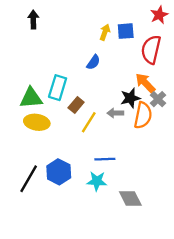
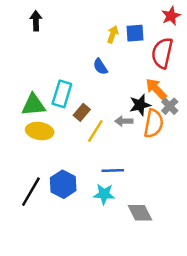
blue semicircle: (93, 62) -> (100, 67), turned 112

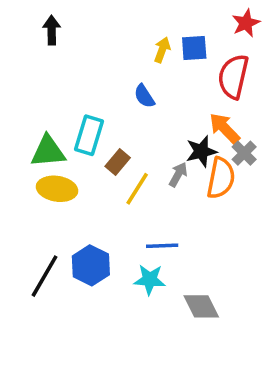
gray arrow: (124, 121) -> (178, 175), turned 119

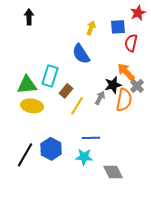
blue square: (194, 48) -> (118, 27), moved
red semicircle: (233, 77) -> (131, 43), size x0.7
blue semicircle: (144, 96) -> (81, 54), size x1.5

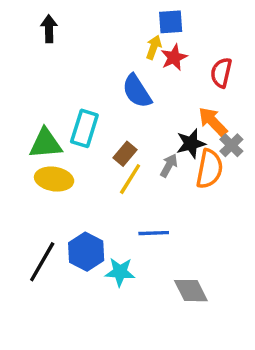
red star: (138, 13) -> (174, 57), moved
blue square: (118, 27) -> (171, 22), moved
brown rectangle: (66, 91) -> (125, 154), moved
cyan star: (84, 157) -> (120, 272), moved

